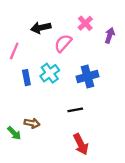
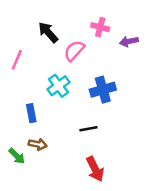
pink cross: (85, 23) -> (100, 27), turned -32
black arrow: (41, 28) -> (48, 32), turned 60
purple arrow: (110, 35) -> (129, 41), turned -120
blue rectangle: (26, 78) -> (31, 113), moved

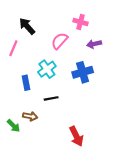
black arrow: (48, 32) -> (27, 26), moved
purple arrow: (129, 41) -> (94, 44), moved
blue rectangle: (31, 113) -> (26, 83), moved
black line: (88, 129) -> (51, 98), moved

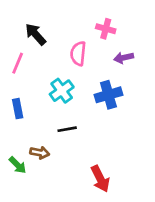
pink semicircle: (60, 41) -> (78, 54), turned -36
blue rectangle: (26, 83) -> (18, 109), moved

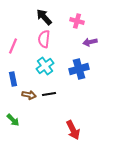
black arrow: (36, 34) -> (44, 17), moved
pink semicircle: (78, 54) -> (44, 39), moved
brown arrow: (40, 153) -> (29, 95), moved

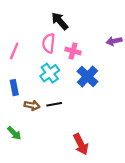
black arrow: (44, 17) -> (60, 21), moved
pink cross: (77, 21) -> (73, 51), moved
purple arrow: (90, 42) -> (114, 41), moved
blue cross: (79, 69) -> (87, 77), turned -30

